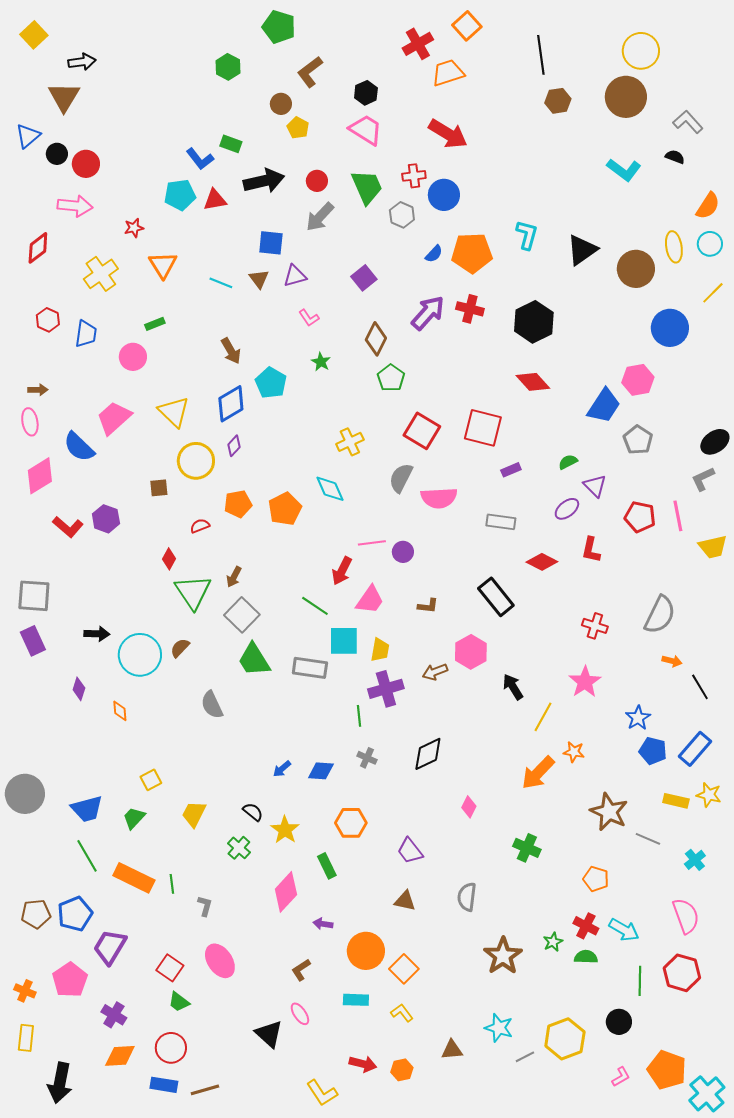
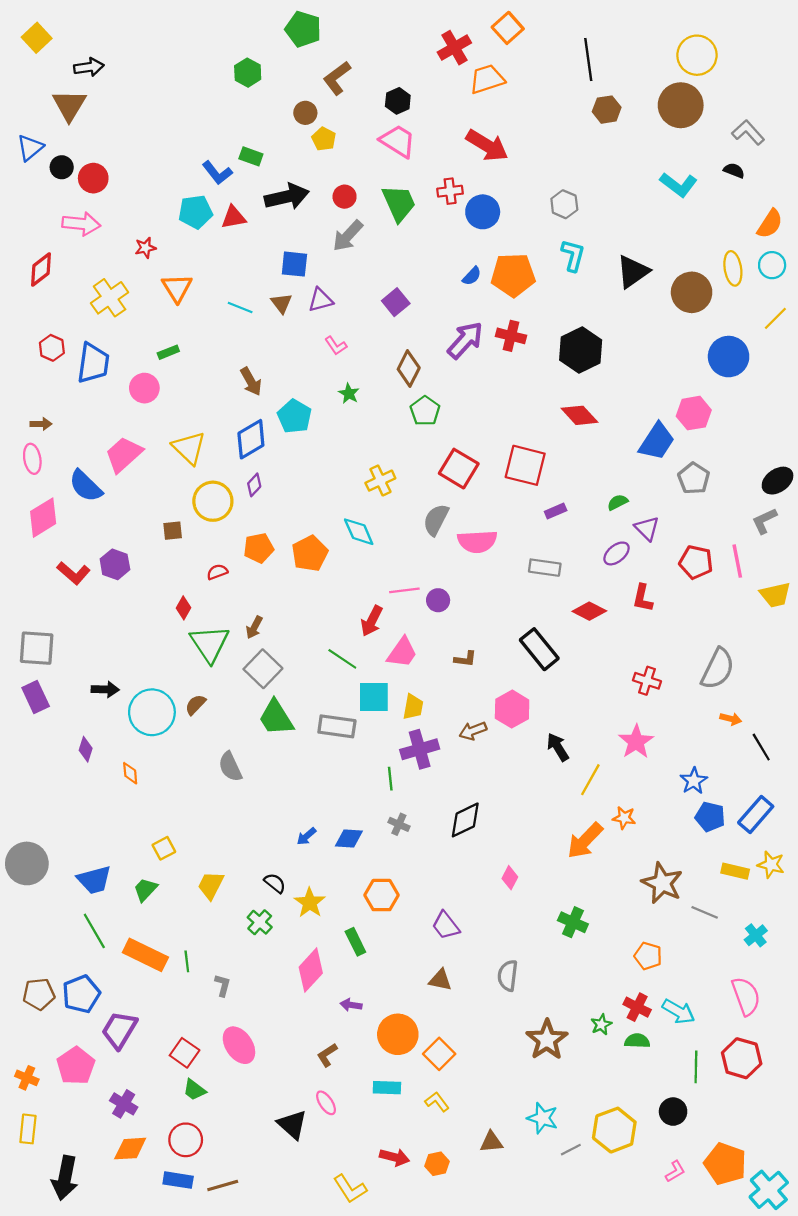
gray hexagon: (402, 215) -> (564, 204), moved
blue trapezoid: (86, 334) -> (93, 363), size x1.4

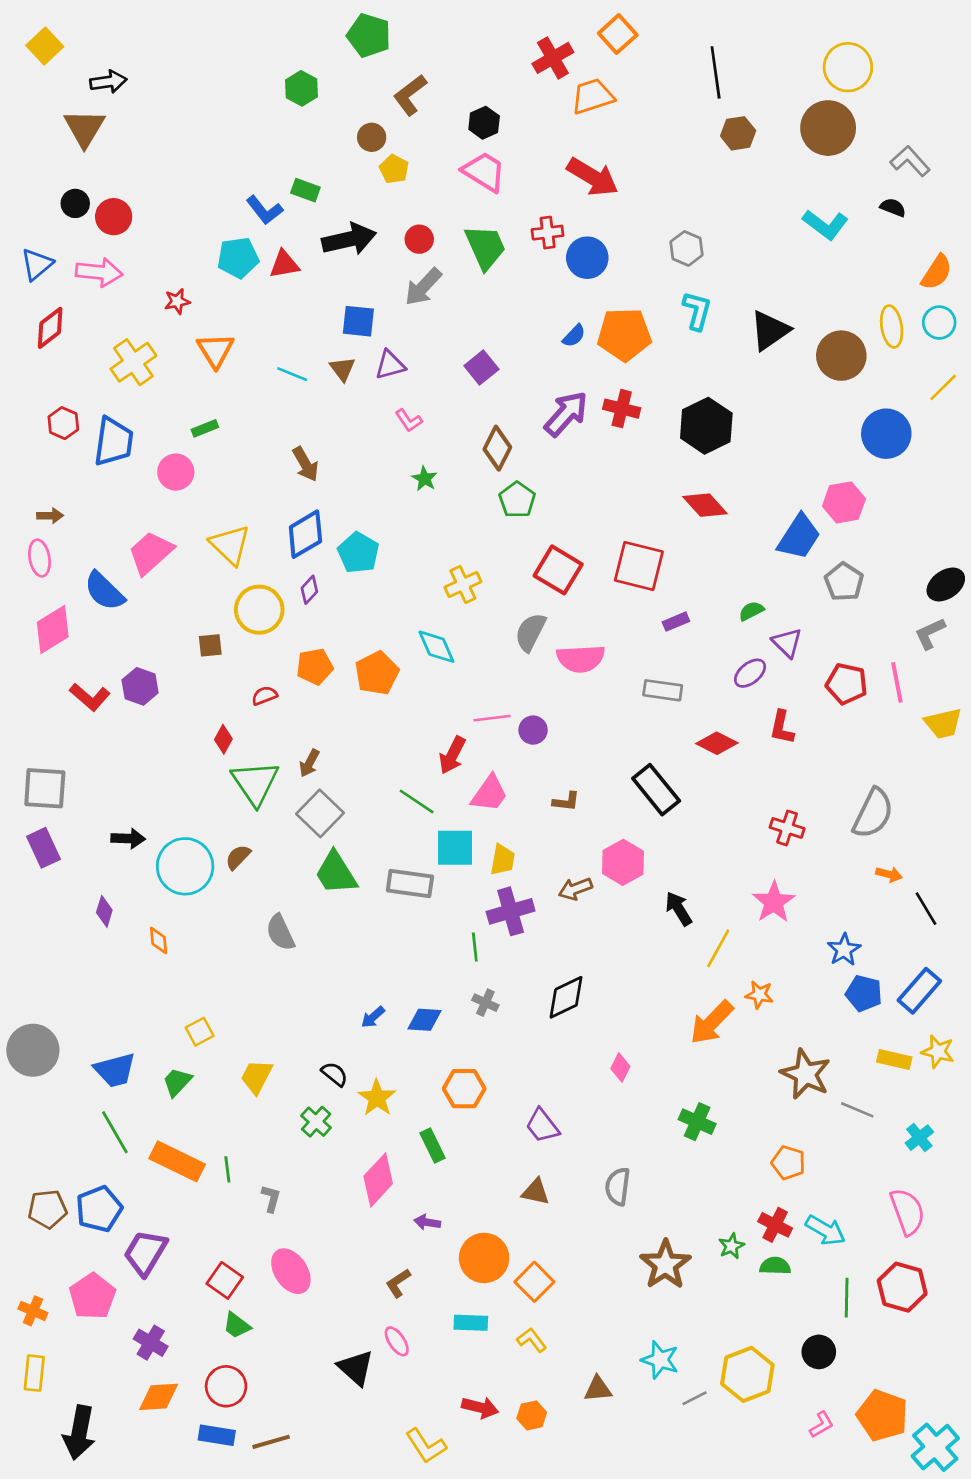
blue triangle: (30, 148) -> (37, 264), moved
cyan pentagon: (294, 416) -> (358, 553), moved

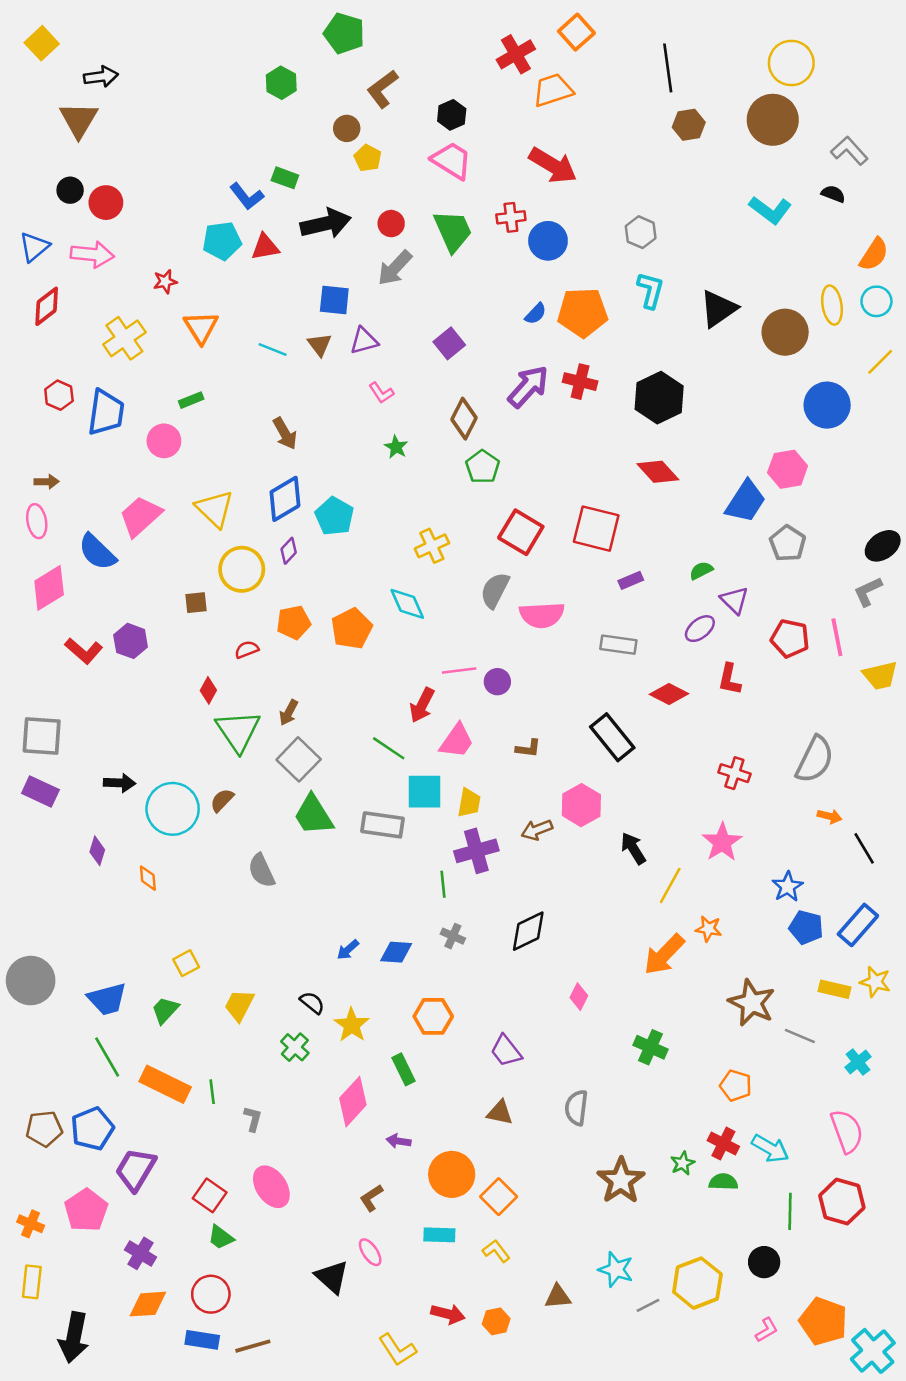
purple rectangle: (43, 848) -> (40, 792), turned -40

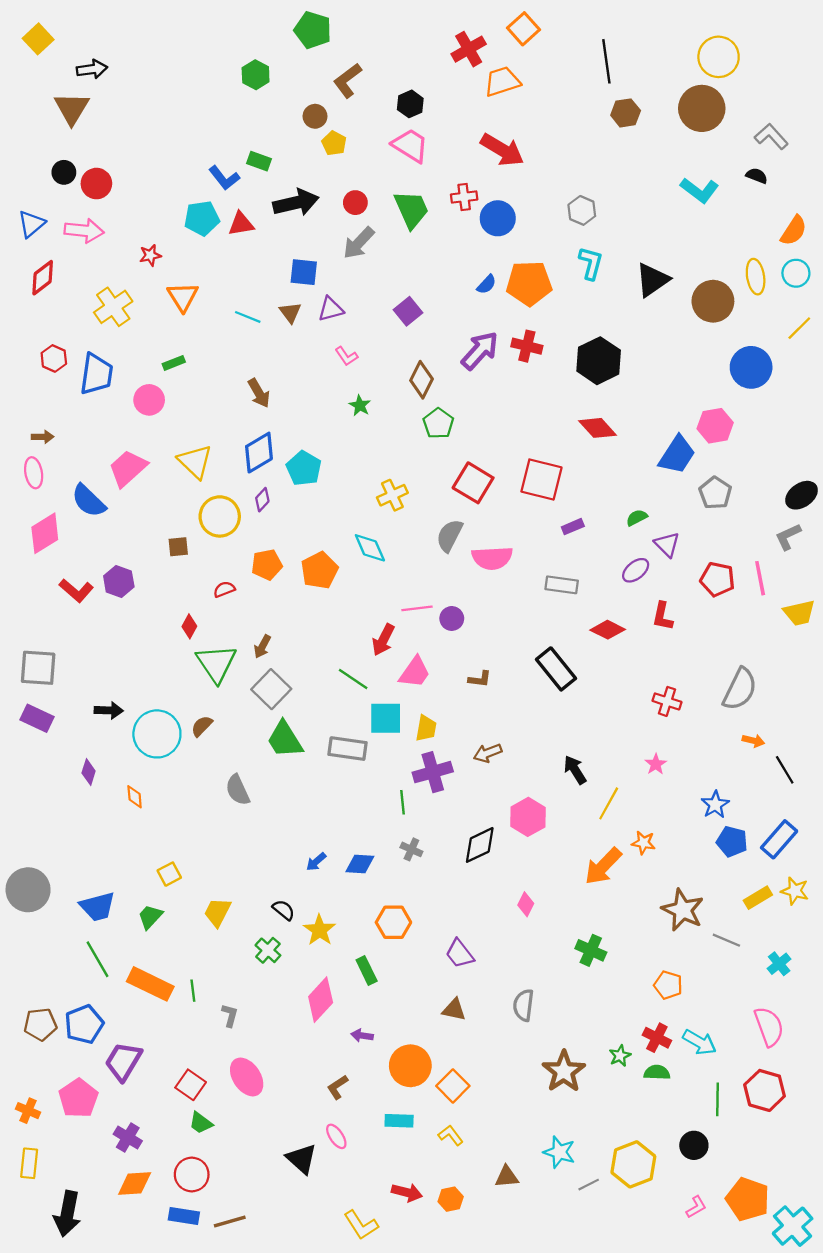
pink hexagon: (581, 805) -> (528, 817), moved
pink star: (722, 842) -> (656, 764), size x0.6
yellow rectangle: (834, 989) -> (758, 898), turned -44

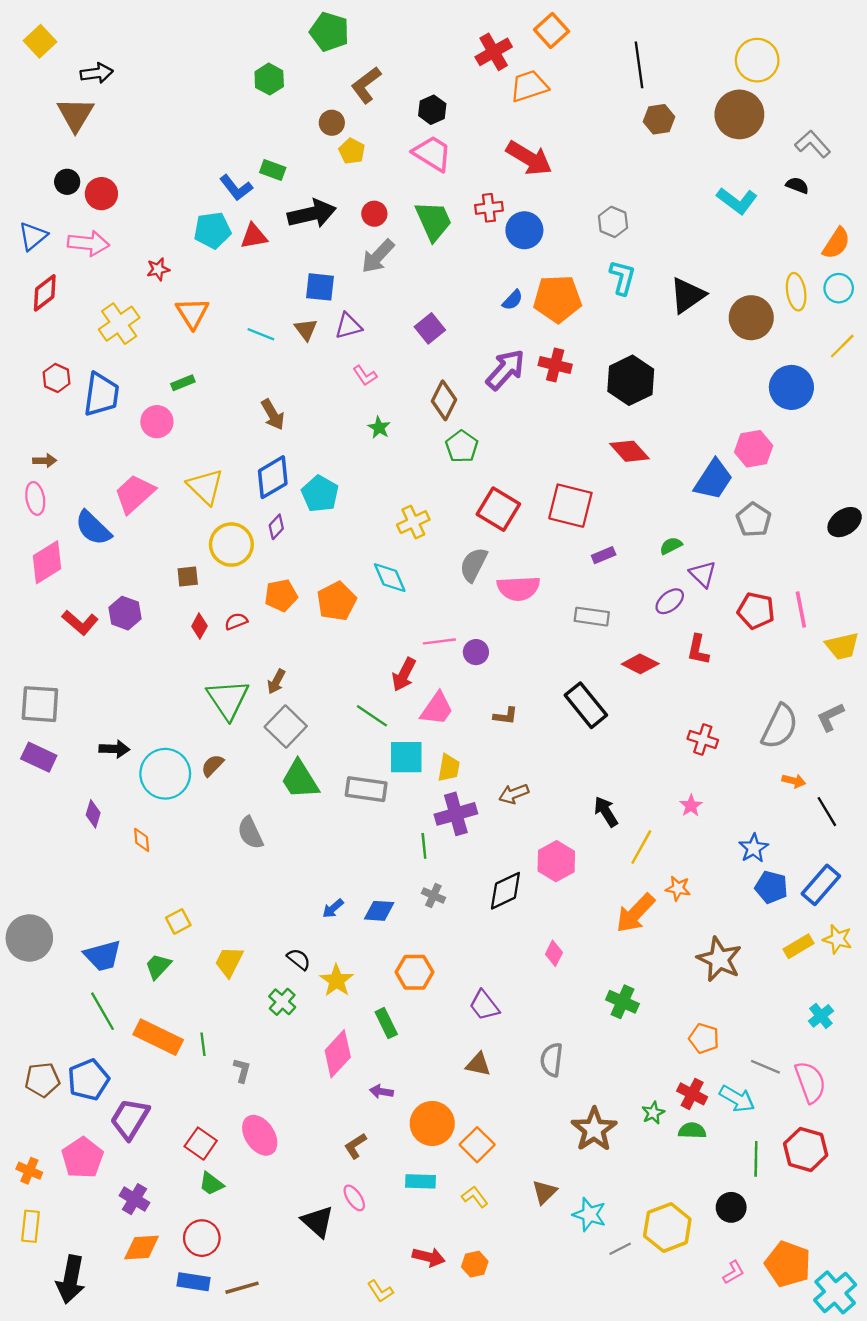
gray L-shape: (788, 537) -> (830, 717), moved
red diamond: (189, 626) -> (199, 626), moved
gray line: (726, 940) -> (765, 1067), moved
brown triangle: (507, 1177) -> (544, 1192), moved, turned -40
yellow L-shape: (361, 1225) -> (380, 1291), size x0.7

